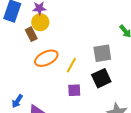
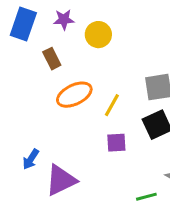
yellow circle: (40, 22) -> (98, 35), moved

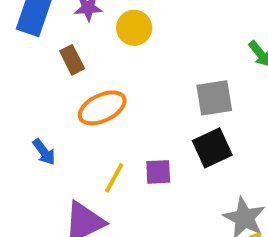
yellow line: (112, 105) -> (114, 178), moved
blue arrow: (31, 159) -> (44, 152), moved, turned -70

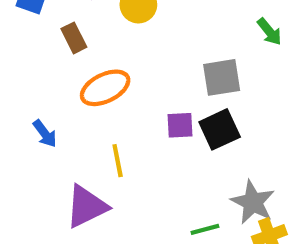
purple square: (158, 172) -> (180, 125), moved
yellow line: (114, 178) -> (118, 161), turned -40

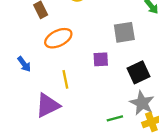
black square: (220, 129) -> (138, 72), moved

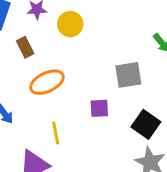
black square: (138, 72) -> (146, 124), turned -30

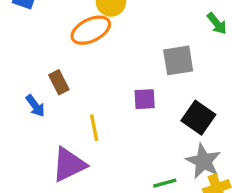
brown rectangle: (25, 47) -> (59, 82), moved
orange ellipse: (47, 82) -> (91, 30), moved

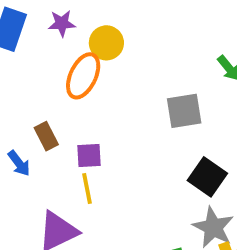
orange ellipse: (91, 30) -> (83, 76), turned -39
purple square: (145, 99) -> (89, 156), moved

